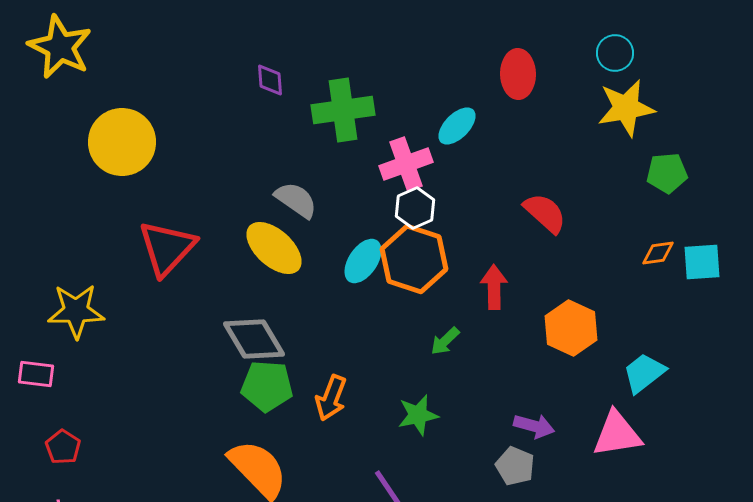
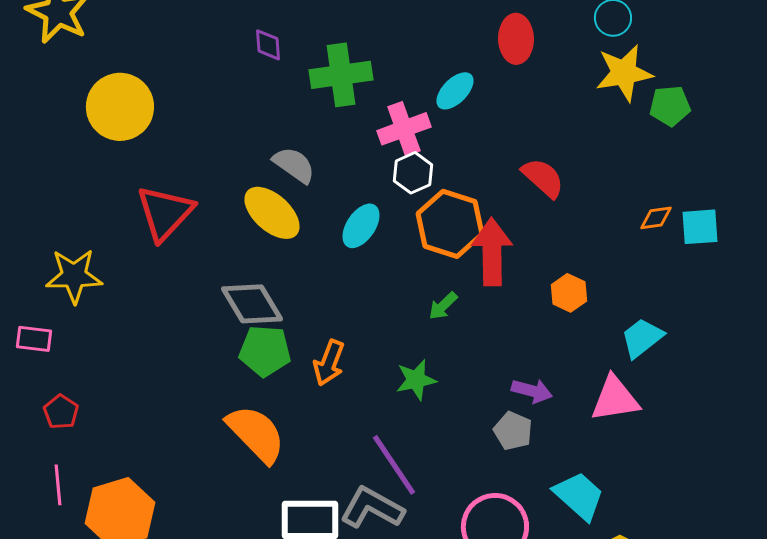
green pentagon: (667, 173) -> (670, 106), moved
orange hexagon: (414, 259) -> (450, 224), moved
red arrow: (494, 287) -> (492, 252), size x1.5
orange hexagon: (571, 328) -> (569, 293), size x0.7

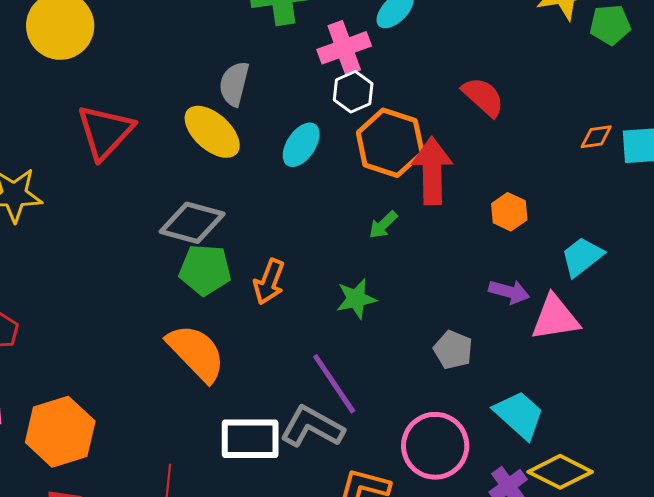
gray semicircle: (294, 165) -> (234, 84), turned -111
gray diamond: (252, 304) -> (192, 223), turned -44
purple arrow: (532, 391) -> (509, 292), moved

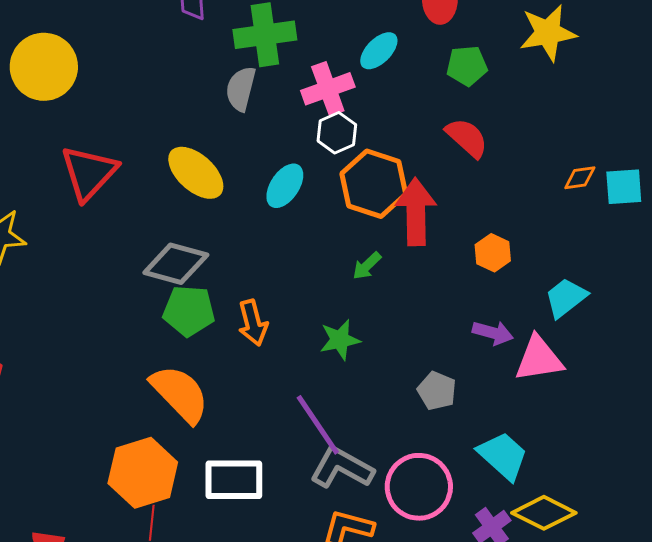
green pentagon: (610, 25) -> (467, 66), moved
gray semicircle: (234, 84) -> (241, 89), moved
orange arrow: (269, 282) -> (253, 323), turned -36
gray L-shape: (312, 427) -> (342, 468), moved
orange hexagon: (60, 432) -> (143, 473), moved

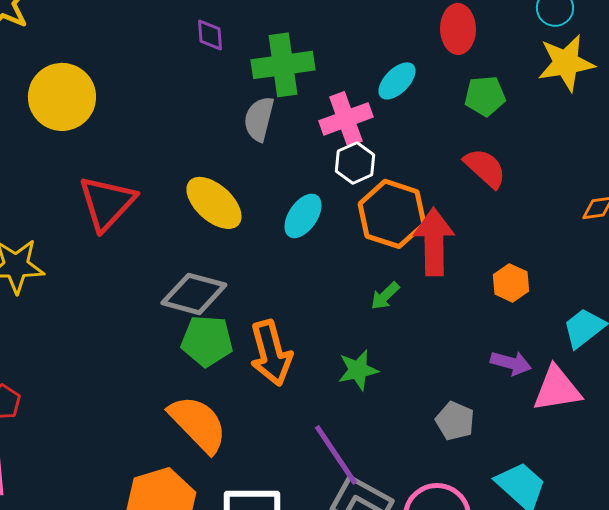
orange arrow: (253, 323) -> (271, 353), size x1.4

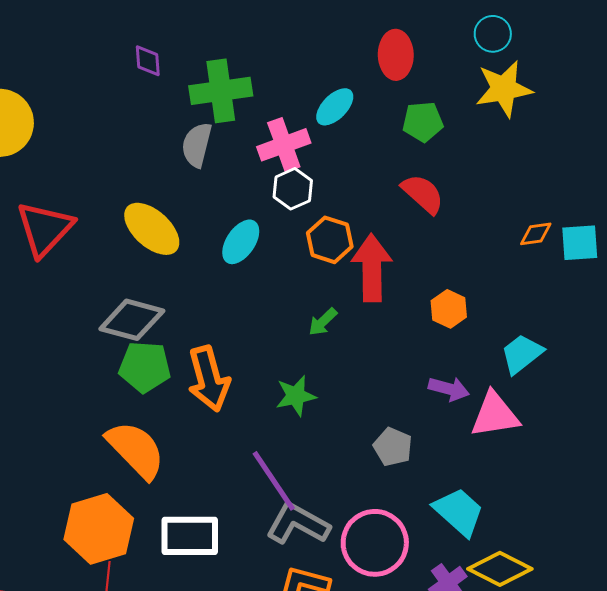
orange hexagon: (392, 214) -> (330, 240), size x0.7

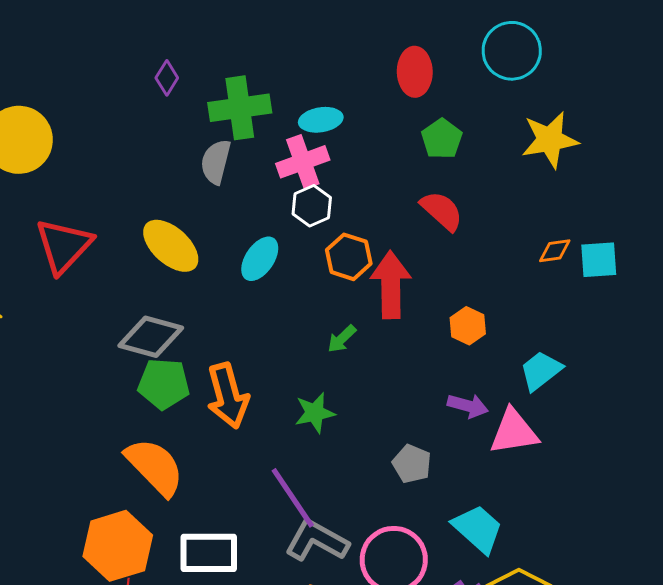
cyan circle: (493, 34) -> (512, 51), size x1.6
purple diamond: (148, 61) -> (167, 78), turned 36
yellow star: (504, 89) -> (550, 140), moved
cyan ellipse: (335, 107) -> (321, 120), moved, turned 36
green pentagon: (423, 122) -> (442, 139), turned -30

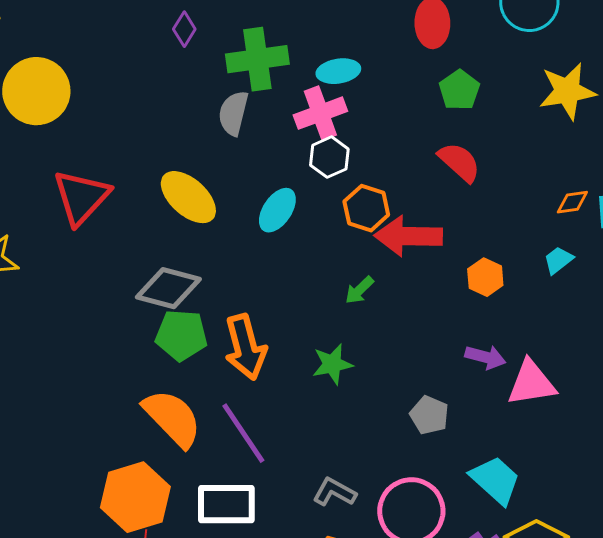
red arrow: (391, 285) -> (408, 236), turned -88
cyan trapezoid: (541, 371) -> (558, 260), moved, size x0.7
purple line: (293, 498) -> (243, 433), moved
gray L-shape: (317, 541) -> (334, 492), size x0.7

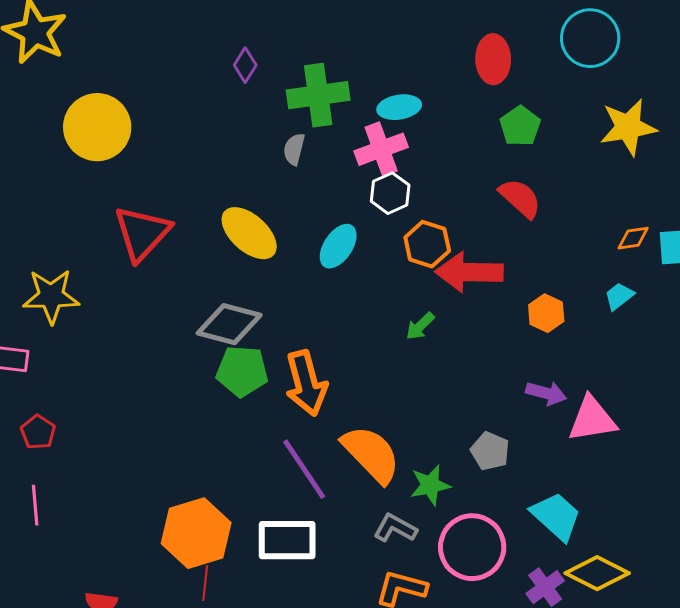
gray semicircle: (233, 113) -> (294, 149), size x0.7
green star: (332, 364) -> (430, 485), moved
orange semicircle: (172, 418) -> (371, 454), moved

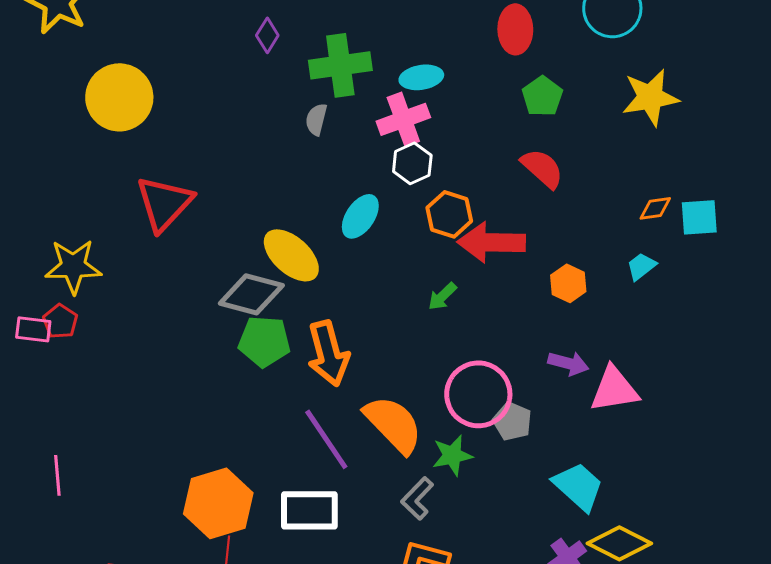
yellow ellipse: (249, 233) -> (291, 255), moved
red pentagon: (38, 432) -> (60, 321), moved
gray L-shape: (395, 528) -> (417, 498), turned -75
pink circle: (472, 547) -> (478, 394), moved

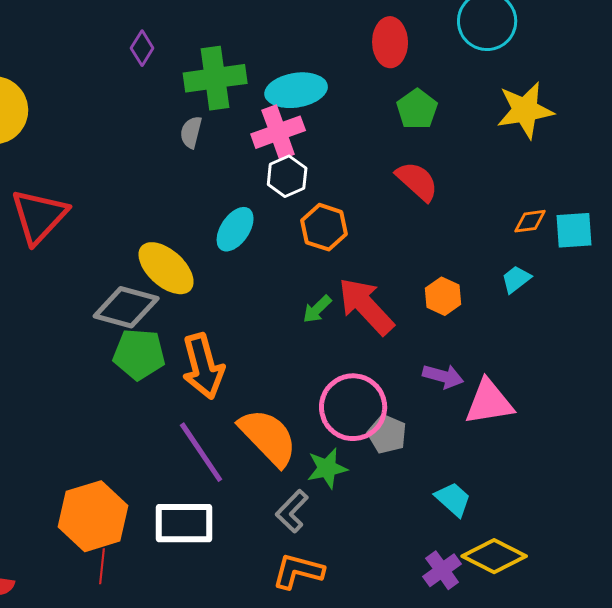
cyan ellipse: (421, 77) -> (296, 90), size x1.4
red arrow: (491, 242) -> (366, 306), moved, turned 46
cyan trapezoid: (578, 486) -> (453, 499), size x0.7

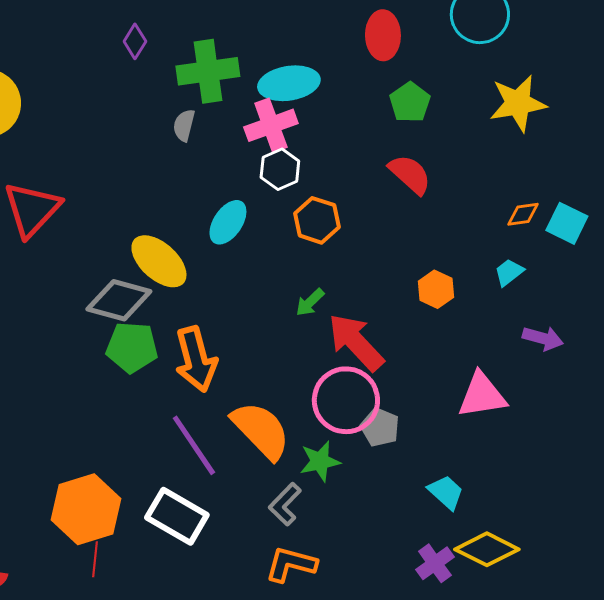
cyan square: (574, 230) -> (567, 223), turned 30
red arrow: (366, 306) -> (356, 342), moved
purple arrow: (443, 376) -> (543, 338), moved
white rectangle: (184, 523) -> (177, 516), turned 30

